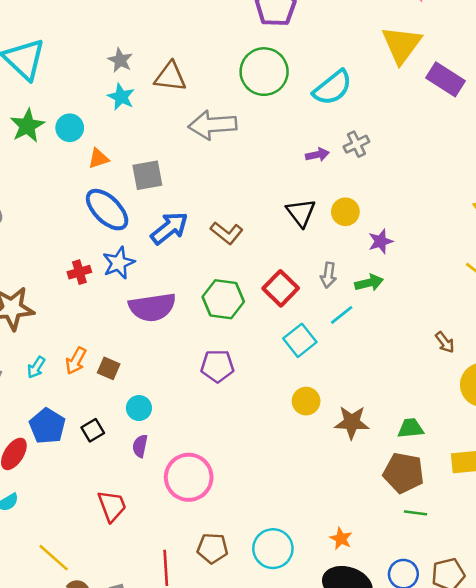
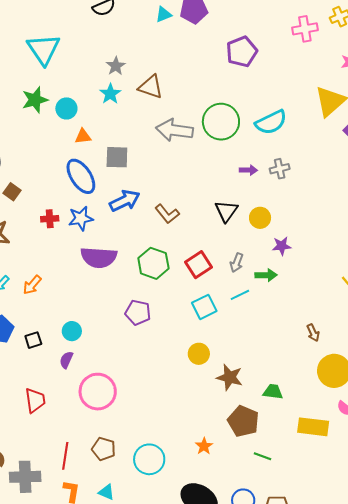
green circle: (264, 72) -> (221, 122), moved
brown square: (109, 368) -> (12, 192), moved
brown pentagon: (404, 473) -> (243, 421), moved
orange star: (341, 539) -> (204, 446), moved

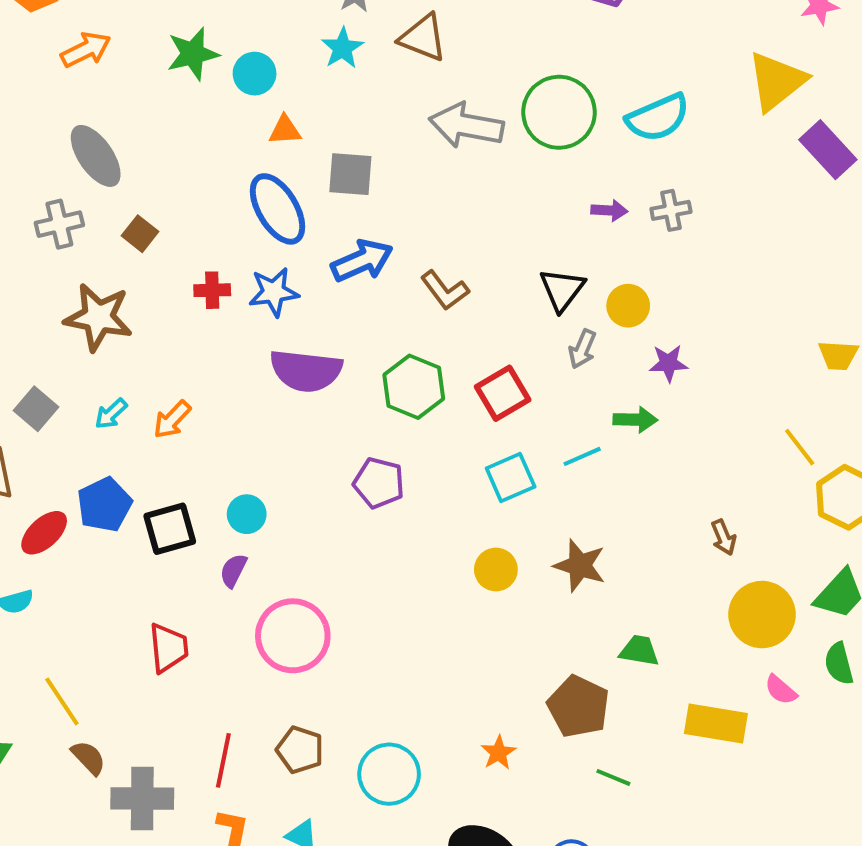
gray arrow: (237, 263) -> (582, 349), moved
black square: (33, 340) -> (170, 529), size x1.5
brown star: (230, 377) -> (580, 566), moved

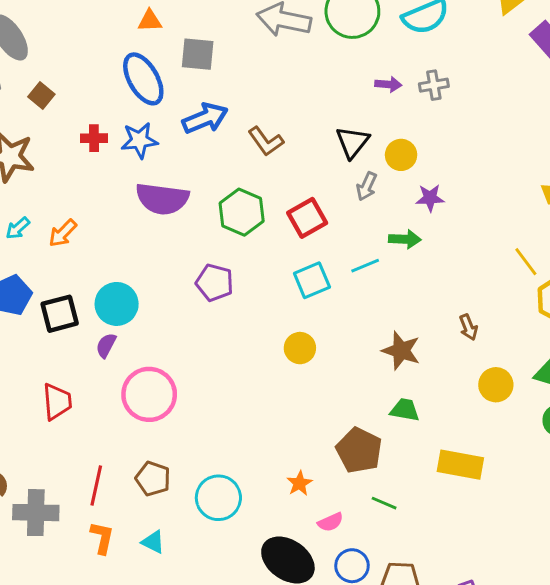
cyan circle: (247, 514) -> (117, 304), size x1.5
brown star: (580, 566) -> (401, 351), moved
yellow circle: (762, 615) -> (496, 385), size x0.7
pink semicircle: (781, 690) -> (330, 522), moved, turned -65

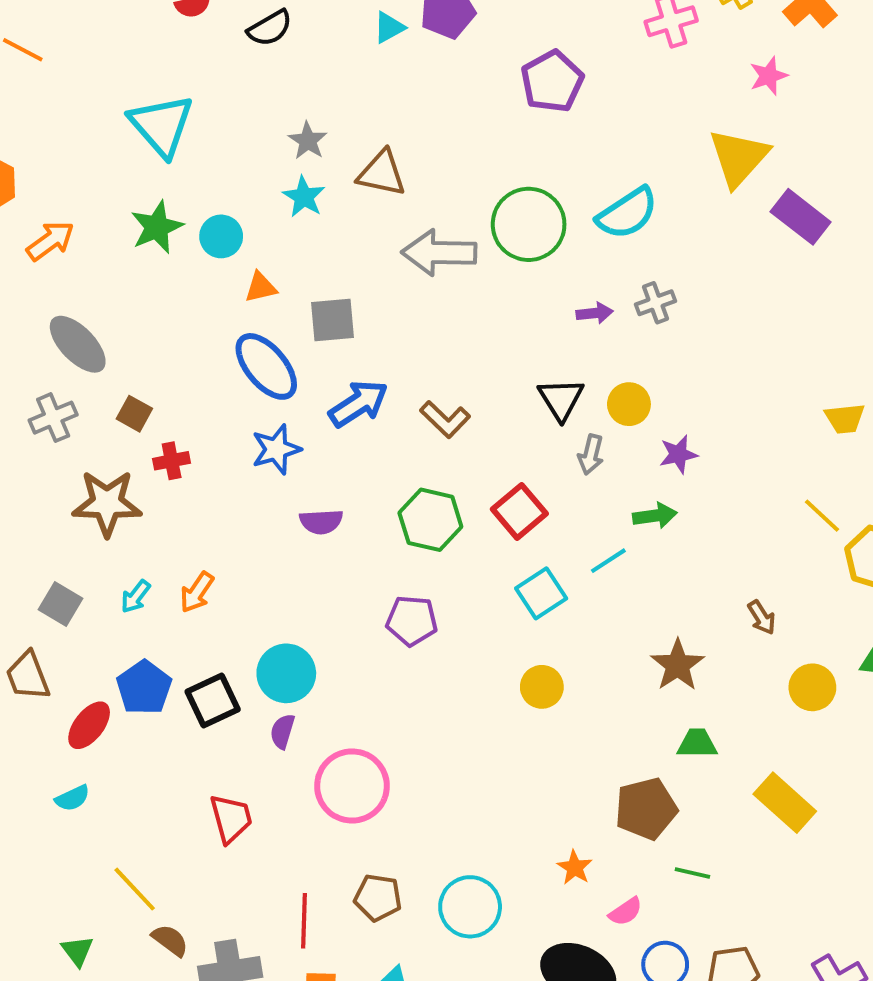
red cross: (94, 138) -> (172, 461), moved
purple semicircle: (162, 199) -> (321, 522), size x0.6
brown star: (401, 351) -> (678, 665), turned 30
brown pentagon: (359, 450) -> (646, 809), turned -30
yellow rectangle: (460, 465) -> (785, 803), turned 42

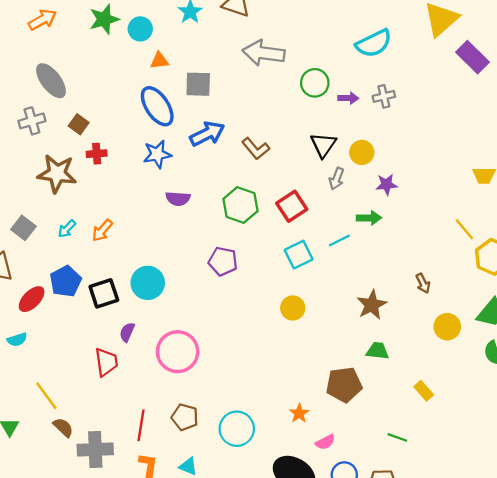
green circle: (529, 224) -> (315, 83), moved, size x0.7
purple semicircle: (282, 731) -> (127, 332), moved
yellow rectangle: (785, 803) -> (424, 391), size x0.6
green line: (692, 873) -> (397, 437), moved

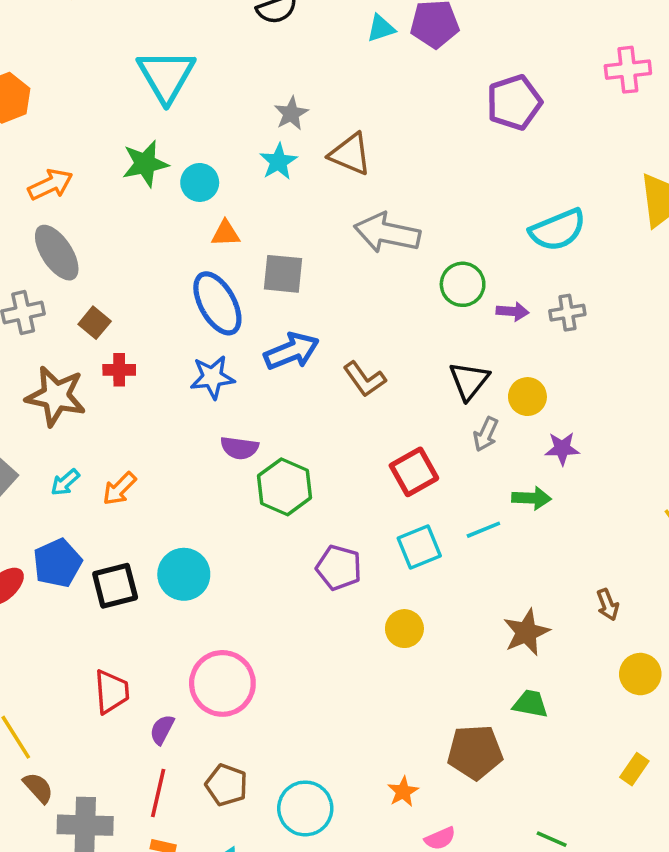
orange arrow: (42, 20) -> (51, 184), moved
green hexagon: (240, 205) -> (285, 487), moved
purple pentagon: (223, 261) -> (339, 568), moved
purple semicircle: (127, 332) -> (162, 730), moved
yellow rectangle: (424, 391) -> (634, 769), moved, turned 72

